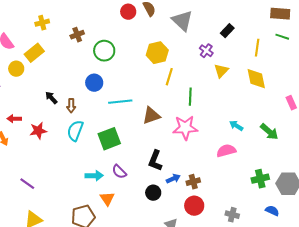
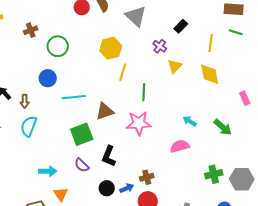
green square: (109, 139) -> (82, 134), moved
purple semicircle: (119, 172) -> (82, 165), moved
blue arrow: (173, 179) -> (127, 188), moved

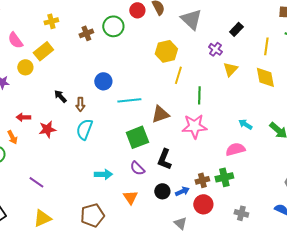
green circle: (58, 46) -> (113, 26), moved
green cross: (214, 174) -> (224, 177), moved
orange triangle: (61, 194) -> (130, 197), moved

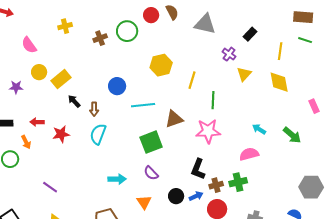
gray triangle: (191, 19) -> (205, 24), turned -30
yellow rectangle: (43, 51) -> (61, 79), moved
yellow hexagon: (166, 51) -> (161, 65), moved
black L-shape: (164, 159) -> (198, 169), moved

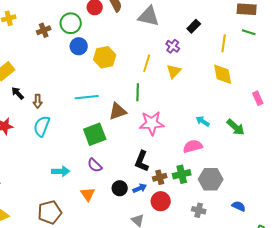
yellow triangle: (244, 74) -> (174, 71), moved
yellow line: (192, 80) -> (147, 63), moved
blue circle: (117, 86) -> (79, 46), moved
green line: (213, 100) -> (138, 92), moved
gray hexagon: (311, 187) -> (211, 179), moved

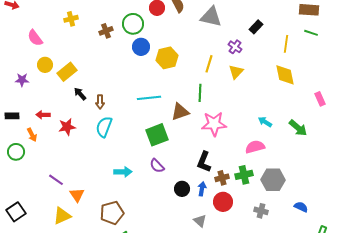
blue arrow: (140, 188) -> (202, 189), turned -56
orange triangle: (88, 194) -> (77, 195), moved

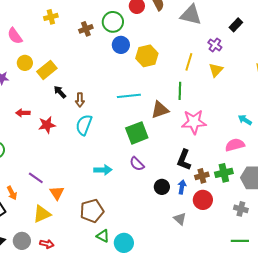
orange arrow: (32, 135) -> (12, 193), moved

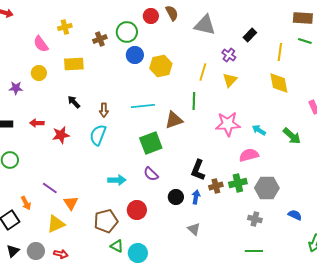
pink semicircle: (15, 36) -> (41, 44), moved
yellow rectangle: (47, 70) -> (74, 64), moved, turned 36
brown arrow: (80, 100) -> (104, 110), moved
pink star: (194, 122) -> (228, 124), moved
red circle: (203, 200) -> (137, 210), moved

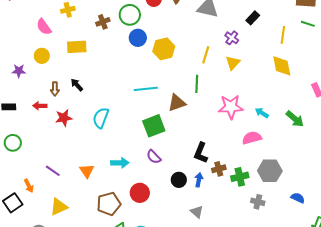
brown arrow: (104, 110) -> (55, 89), moved
green cross: (238, 183) -> (240, 177), moved
orange triangle: (71, 203) -> (87, 171), moved

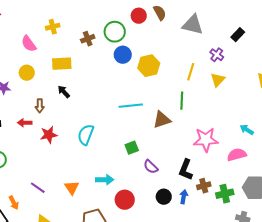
black arrow: (77, 85) -> (64, 92), moved
pink star: (231, 107) -> (206, 140), moved
green square: (154, 126) -> (132, 148), moved, size x0.6
purple semicircle: (154, 157) -> (151, 167), moved
red circle: (140, 193) -> (125, 200), moved

